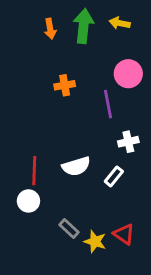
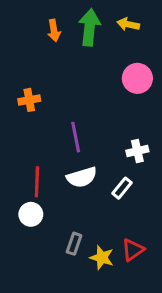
orange cross: (65, 85) -> (29, 100), moved
purple line: (108, 104) -> (76, 137), moved
gray rectangle: (69, 228) -> (74, 244), turned 66
red triangle: (124, 234) -> (133, 250), turned 50

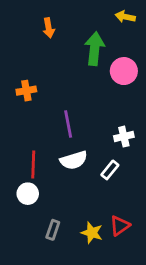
yellow arrow: (128, 24) -> (125, 17), moved
green arrow: (89, 27) -> (95, 49), moved
gray rectangle: (74, 244) -> (53, 230), moved

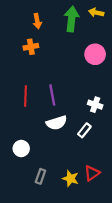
green arrow: (95, 49) -> (72, 19), moved
orange cross: (26, 91) -> (31, 47), moved
white cross: (124, 137) -> (95, 105), turned 32
red line: (33, 164) -> (25, 96), moved

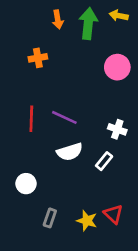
orange arrow: (37, 21) -> (58, 19), moved
purple line: (52, 95) -> (64, 117), turned -54
red triangle: (92, 173) -> (113, 214), turned -42

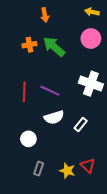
green arrow: (88, 23) -> (54, 47), moved, turned -55
pink circle: (117, 67) -> (91, 39), moved
white cross: (117, 129) -> (91, 84), moved, size x1.6
white circle: (26, 184) -> (28, 139), moved

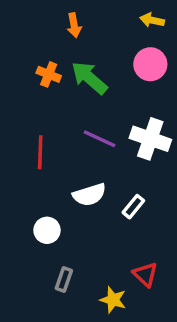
orange cross: (29, 45) -> (49, 74), turned 32
purple line: (50, 91) -> (100, 139), moved
yellow star: (67, 171) -> (113, 300), moved

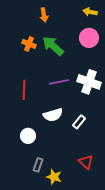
purple line: (100, 139) -> (59, 82), turned -36
yellow star: (113, 300) -> (54, 177), moved

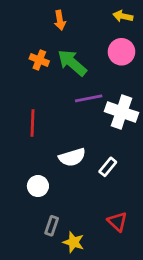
purple line: (59, 82) -> (89, 98), moved

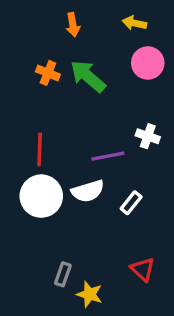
yellow arrow: (123, 16) -> (134, 23), moved
purple line: (89, 98) -> (108, 156), moved
white cross: (122, 112) -> (148, 136), size x0.6
white circle: (38, 186) -> (41, 196), moved, size x1.6

